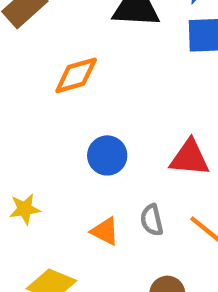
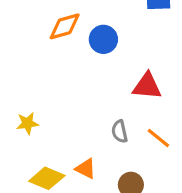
blue circle: (107, 155) -> (103, 39), moved
orange triangle: (105, 231) -> (86, 169), moved

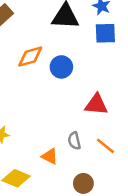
orange triangle: (86, 169) -> (50, 156), moved

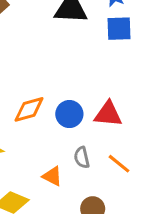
orange diamond: (30, 57) -> (29, 109), moved
blue circle: (61, 67) -> (69, 114), moved

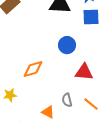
blue circle: (69, 114) -> (67, 45), moved

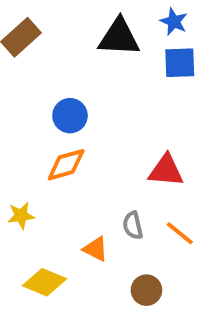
blue circle: (67, 45) -> (70, 116), moved

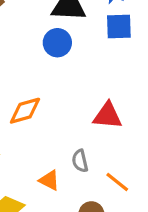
blue circle: (70, 116) -> (57, 43), moved
orange line: (180, 233) -> (117, 182), moved

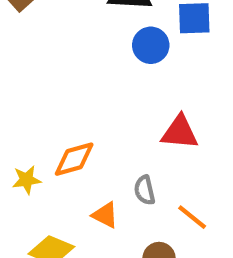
blue circle: (57, 43) -> (151, 45), moved
orange diamond: (25, 111) -> (74, 159), moved

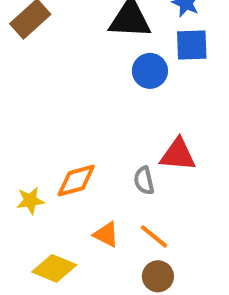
gray semicircle: (145, 190) -> (144, 181), moved
orange line: (192, 217) -> (154, 236), moved

